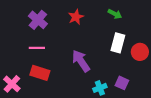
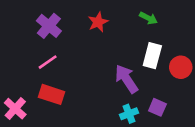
pink line: (37, 48) -> (48, 62), turned -35
purple arrow: (81, 61) -> (126, 79), moved

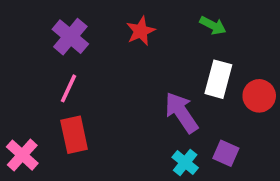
pink line: (48, 62) -> (68, 88), turned -30
red rectangle: (51, 94) -> (74, 135), turned 60
cyan cross: (129, 114) -> (185, 162), turned -30

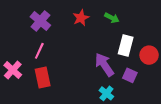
green arrow: (213, 26) -> (112, 18), moved
purple square: (226, 153) -> (130, 75), moved
pink cross: (22, 155) -> (13, 70), moved

